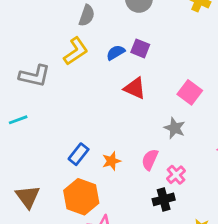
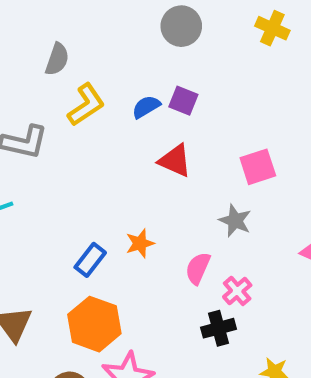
gray semicircle: (87, 15) -> (57, 59), moved
pink square: (190, 92) -> (258, 167), turned 35
orange star: (111, 161) -> (140, 243), moved

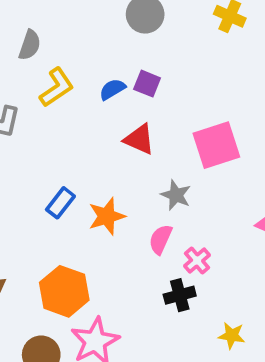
pink square: (258, 167) -> (216, 145), size x1.4
gray star: (235, 221) -> (176, 195), moved
orange star: (140, 243) -> (107, 216), size x1.4
blue rectangle: (90, 260) -> (60, 203), moved

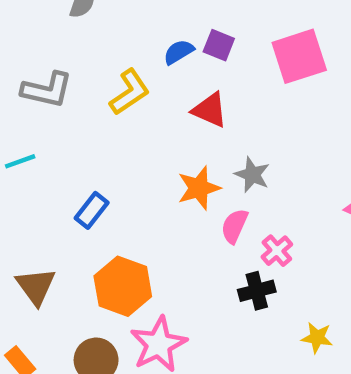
yellow L-shape: (57, 87) -> (130, 92), moved
pink square: (216, 145) -> (299, 56), moved
blue rectangle: (60, 203) -> (92, 210), moved
orange star: (107, 216) -> (199, 188), moved

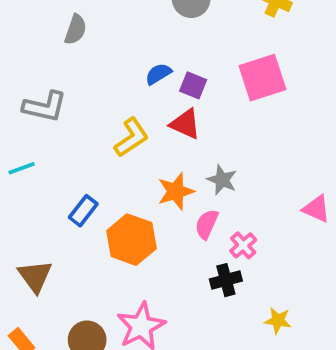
purple square: (219, 45) -> (193, 85), moved
yellow L-shape: (130, 92) -> (131, 137), moved
orange hexagon: (123, 286) -> (131, 240), moved

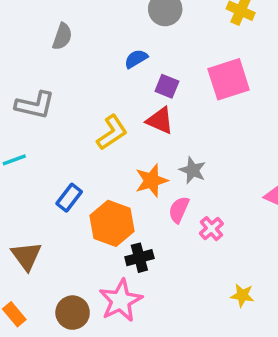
blue semicircle: (158, 74) -> (136, 59), moved
black cross: (226, 280) -> (139, 258), moved

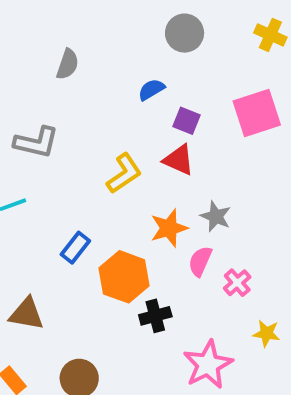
brown triangle: (26, 256) -> (27, 314), turned -44
yellow star: (242, 295) -> (266, 333), moved
pink star: (121, 301) -> (208, 365), moved

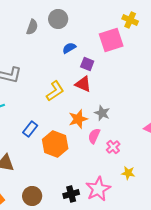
gray circle: (185, 33) -> (58, 19), moved
gray semicircle: (68, 64) -> (32, 27), moved
pink square: (257, 113) -> (111, 40), moved
black cross: (155, 316) -> (71, 194), moved

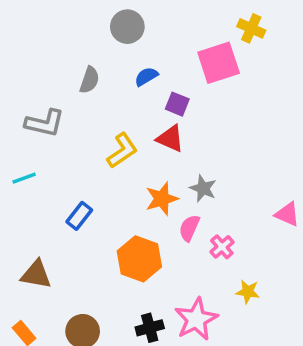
gray semicircle: (32, 27) -> (89, 80), moved
orange hexagon: (55, 144) -> (139, 259), moved

